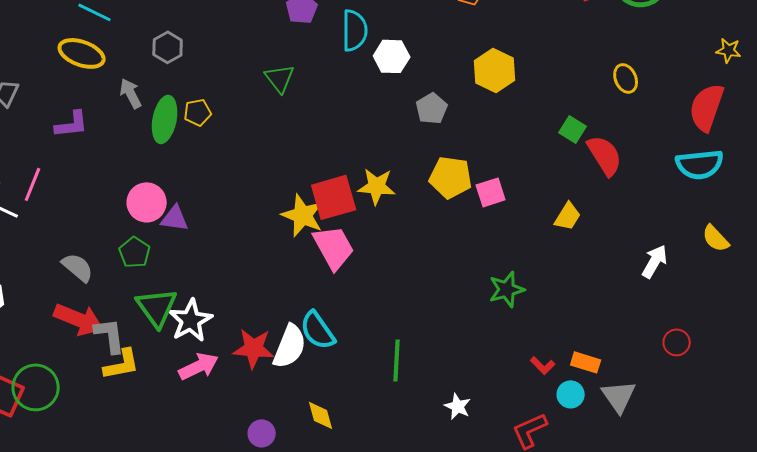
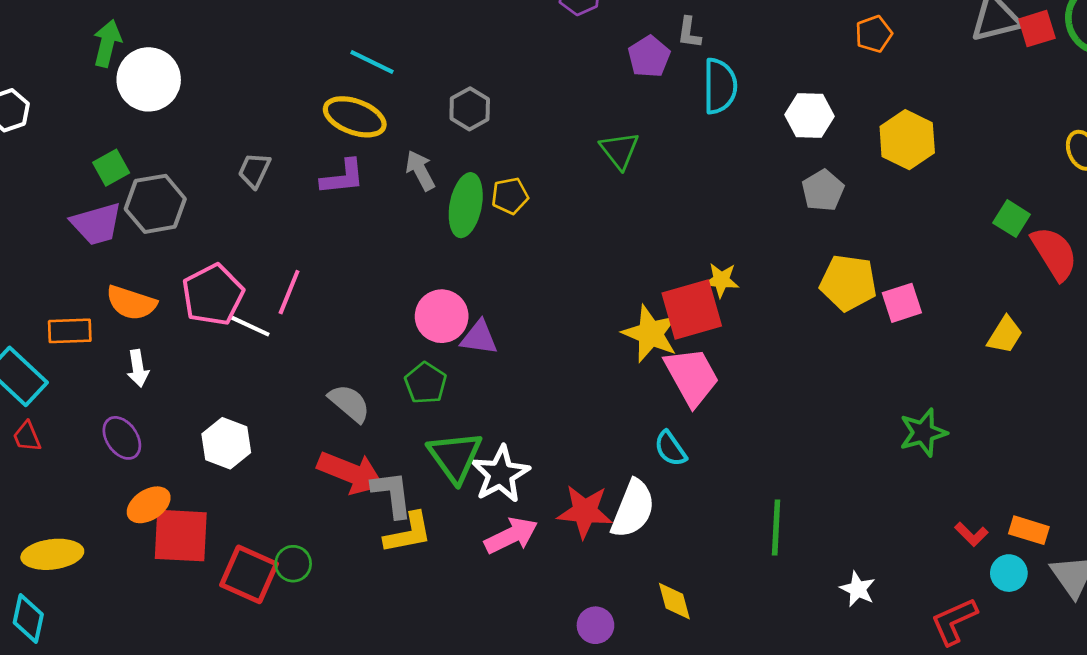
white hexagon: (392, 56) -> (810, 116), moved
purple L-shape: (72, 124) -> (343, 177), moved
yellow star: (377, 186) -> (721, 280), moved, size x0.7
cyan semicircle: (318, 330) -> (670, 449), moved, size x0.7
green circle: (36, 387) -> (293, 564), size x0.6

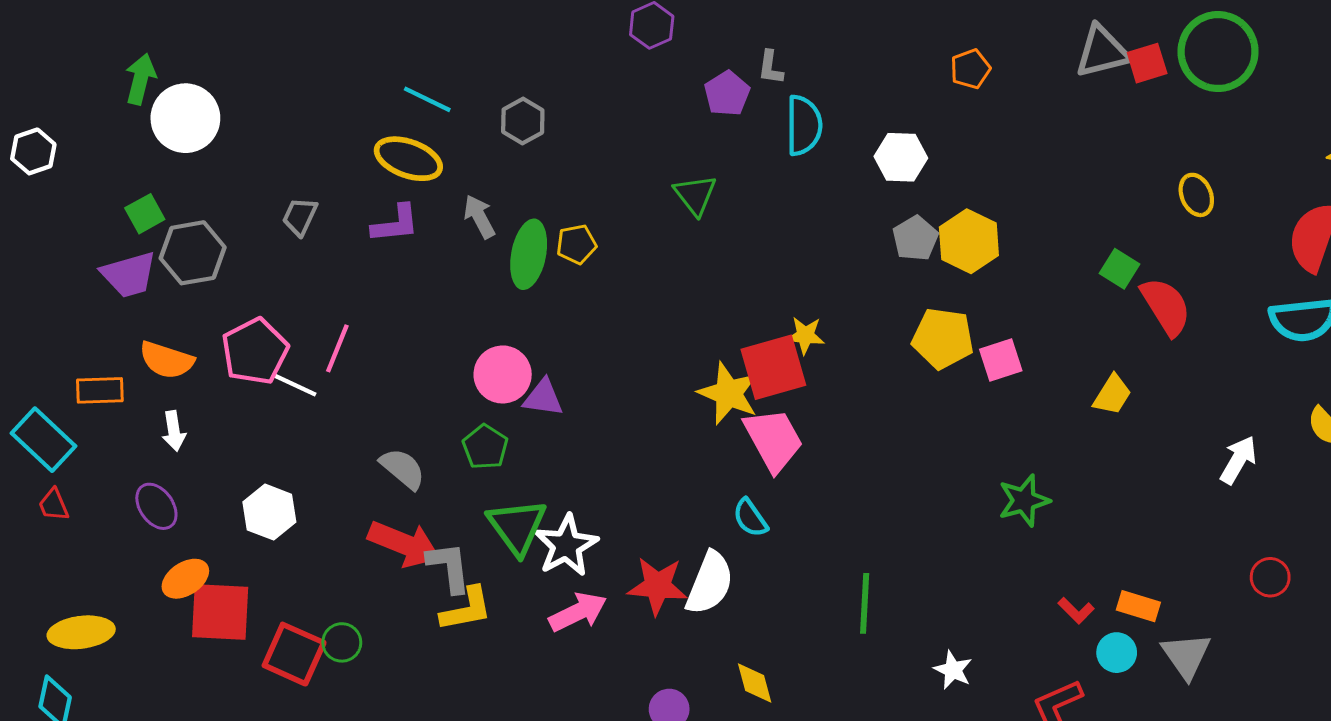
gray hexagon: (470, 109) -> (523, 121), moved
yellow hexagon: (907, 140) -> (969, 241), moved

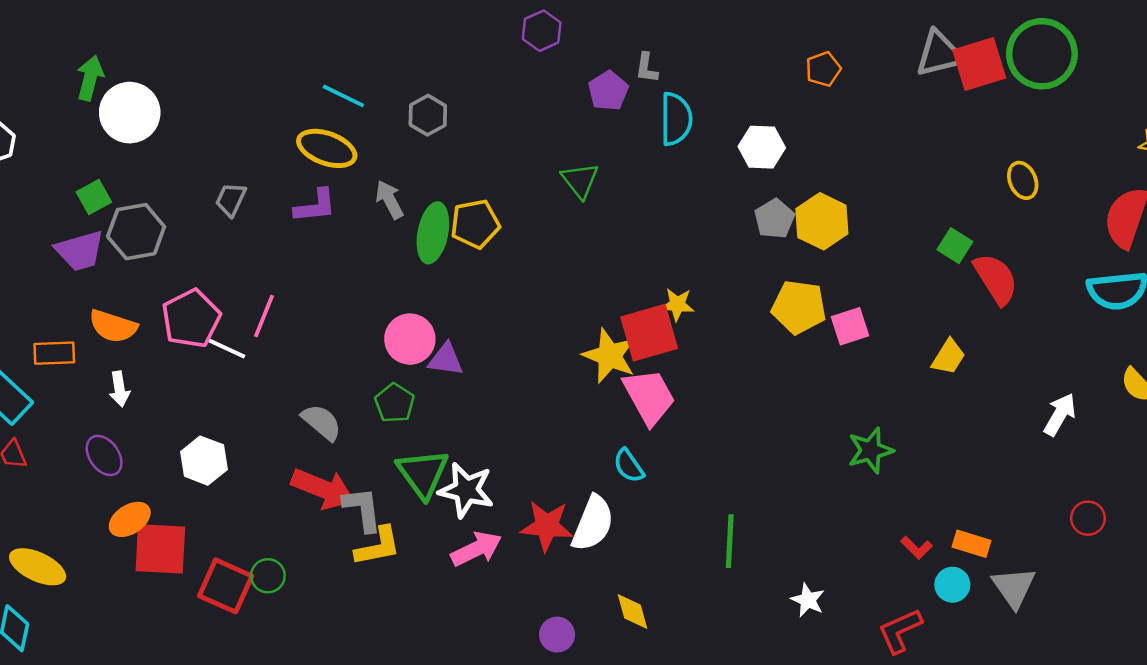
red square: (1147, 63) -> (979, 64), size x1.5
yellow pentagon: (576, 244) -> (475, 224), size x1.4
white star: (566, 545) -> (466, 490), turned -30
yellow ellipse: (81, 632) -> (38, 567), turned 32

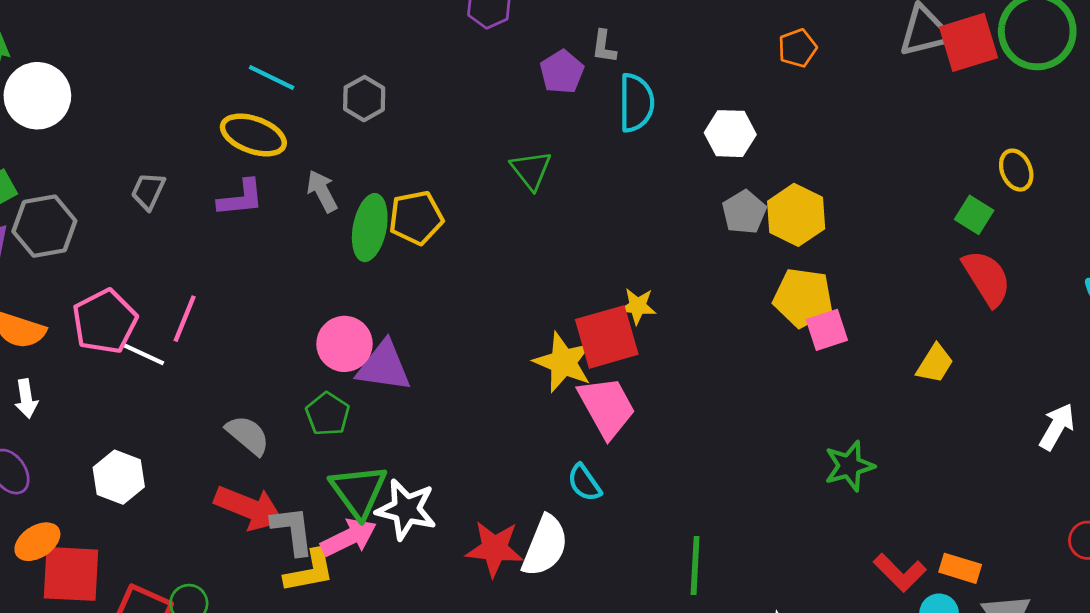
green square: (955, 246) -> (974, 215), moved
yellow pentagon: (799, 307) -> (803, 298), moved
purple triangle: (446, 360) -> (384, 366), size x1.4
red L-shape: (917, 548) -> (900, 573), size x1.5
pink arrow: (476, 549) -> (349, 537), moved

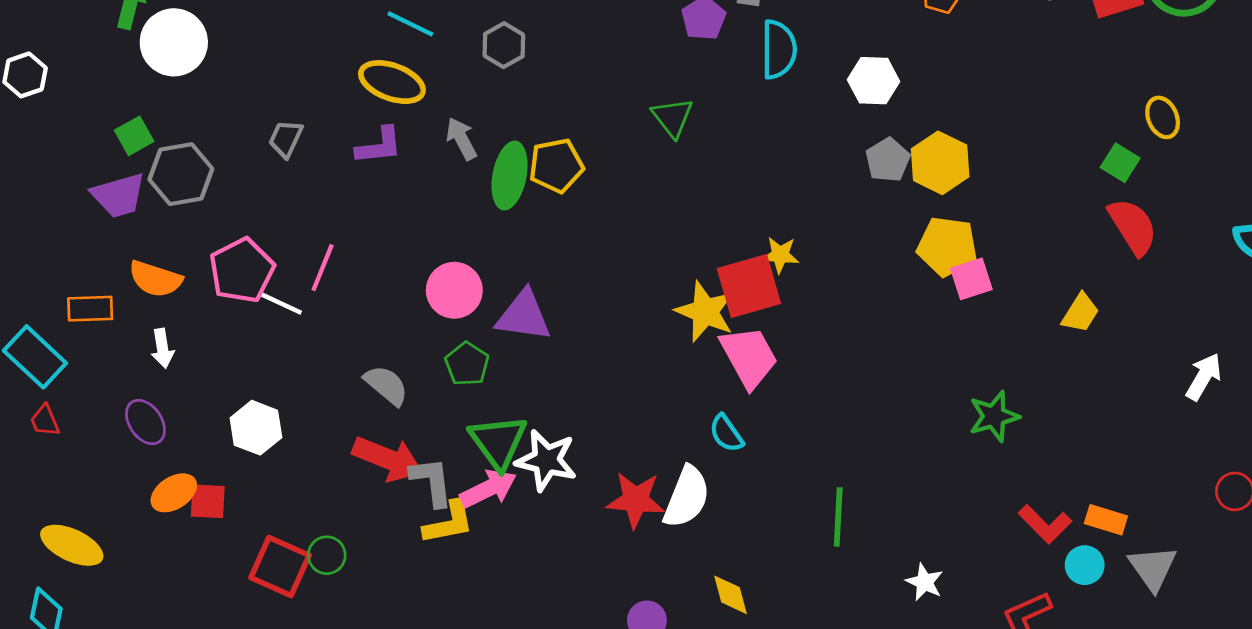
pink circle: (344, 344) -> (454, 290), moved
red square: (71, 574) -> (208, 501), moved, size x0.6

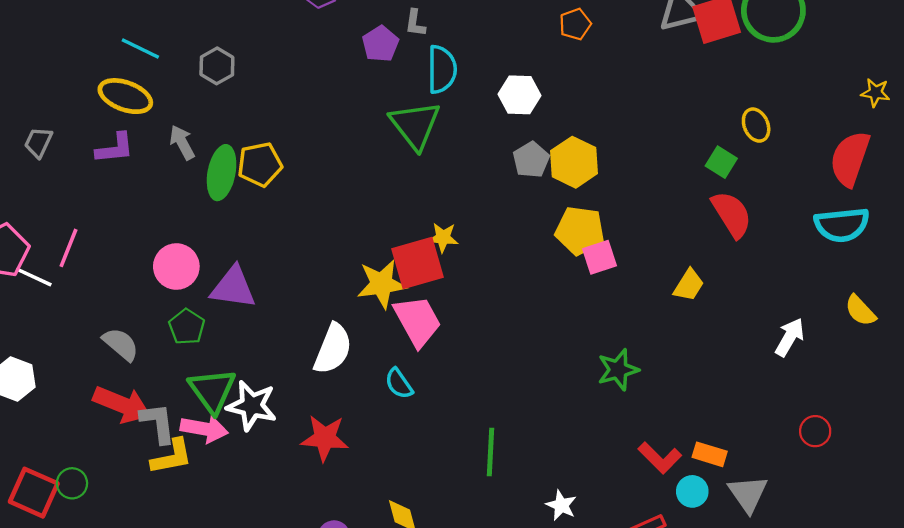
green triangle: (672, 117) -> (415, 125), moved, size x1.5
yellow star: (705, 312) -> (382, 284), turned -30
pink arrow: (488, 489) -> (204, 429), turned 36
white semicircle: (687, 497) -> (333, 349), moved

